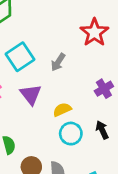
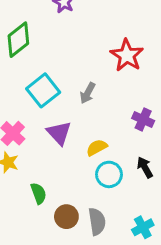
purple cross: (104, 89) -> (143, 119), turned -30

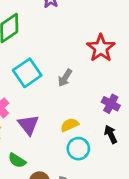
purple triangle: (59, 133) -> (28, 125), moved
black arrow: (145, 167) -> (111, 134), moved
green semicircle: (39, 193) -> (17, 160), turned 138

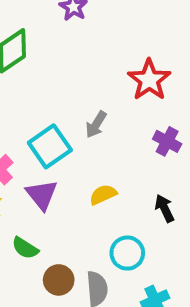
cyan square: (27, 73) -> (50, 146), moved
purple cross: (111, 104) -> (167, 141), moved
cyan circle: (78, 149) -> (127, 253), moved

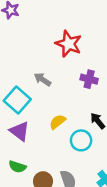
gray arrow: (96, 125) -> (43, 79), turned 105
cyan circle: (127, 253) -> (81, 140), moved

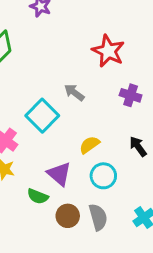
purple triangle: (20, 131) -> (59, 174), moved
cyan circle: (81, 140) -> (103, 176), moved

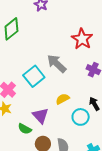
gray arrow: (74, 92) -> (57, 64), size x1.5
cyan circle: (103, 176) -> (81, 117), moved

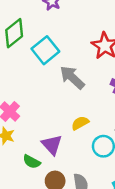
cyan square: (34, 76) -> (45, 50), moved

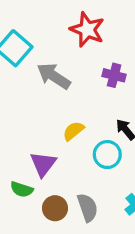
purple triangle: (52, 145) -> (43, 164), turned 30

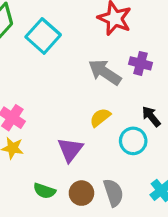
gray arrow: (54, 76) -> (105, 72), moved
green semicircle: (22, 189) -> (44, 191), moved

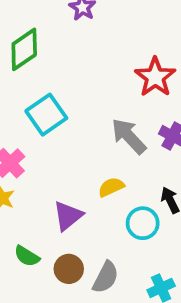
cyan square: (43, 36) -> (46, 115), moved
gray semicircle: (113, 193) -> (106, 277), turned 32

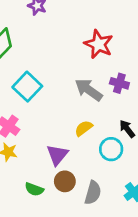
brown circle: (69, 269) -> (65, 181), moved

